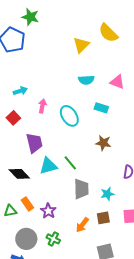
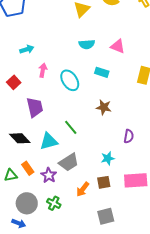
cyan arrow: (20, 91) -> (27, 49), moved
cyan triangle: (48, 166) -> (49, 141), moved
gray trapezoid: (81, 189) -> (69, 162), moved, turned 60

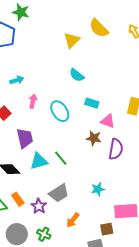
cyan semicircle: (87, 44) -> (77, 75), turned 42
pink triangle: (118, 46) -> (108, 121), moved
purple semicircle: (129, 136) -> (116, 149), moved, size x1.5
cyan triangle: (49, 141) -> (39, 161), moved
brown square: (104, 182) -> (107, 229), moved

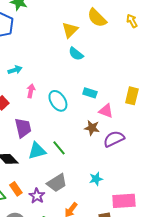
cyan semicircle: (77, 75) -> (76, 54), moved
purple semicircle: (116, 149) -> (114, 139), turned -125

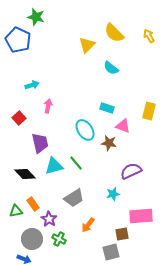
cyan semicircle: (76, 54) -> (111, 68), moved
cyan ellipse: (58, 101) -> (85, 130), moved
purple semicircle: (114, 139) -> (131, 171), moved
purple star: (37, 196) -> (49, 219), moved

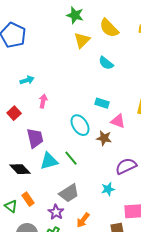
green star: (36, 17) -> (75, 15), moved
green triangle: (16, 211) -> (11, 206), turned 48
purple star: (49, 219) -> (56, 212), moved

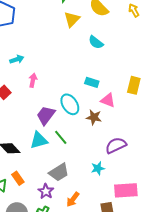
purple trapezoid: (35, 138) -> (46, 115), moved, turned -130

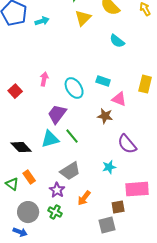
cyan semicircle: (96, 42) -> (117, 41), moved
cyan arrow: (17, 59) -> (42, 21), moved
cyan ellipse: (70, 104) -> (74, 88), moved
purple semicircle: (116, 145) -> (127, 144), turned -105

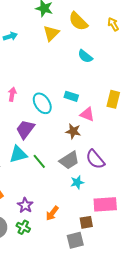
green line: (72, 136) -> (39, 161), moved
gray trapezoid: (70, 171) -> (69, 160), moved

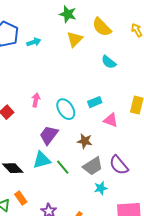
cyan rectangle: (71, 96) -> (95, 102), turned -40
brown star: (73, 131) -> (85, 141), moved

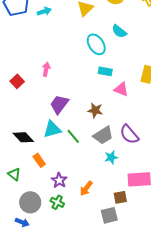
cyan rectangle: (95, 102) -> (105, 71), turned 32
cyan ellipse: (66, 109) -> (96, 44), moved
orange rectangle: (21, 198) -> (39, 160), moved

